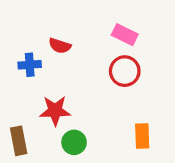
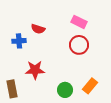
orange rectangle: (142, 136) -> (90, 86), turned 42
green circle: (74, 142) -> (65, 90), moved

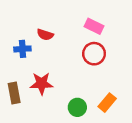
brown rectangle: (12, 89) -> (14, 93), moved

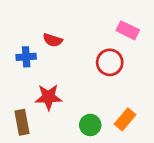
pink rectangle: (94, 26) -> (128, 30), moved
brown rectangle: (14, 93) -> (22, 122), moved

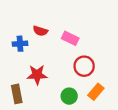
pink rectangle: (128, 30) -> (70, 38), moved
red circle: (110, 62) -> (84, 66), moved

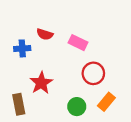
red star: (37, 75) -> (41, 83), turned -30

